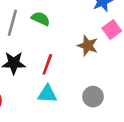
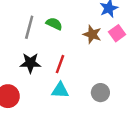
brown star: (88, 46) -> (92, 34), moved

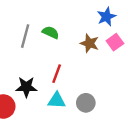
black star: (30, 63) -> (26, 87), moved
gray circle: (100, 93) -> (86, 103), moved

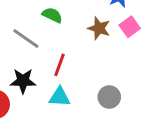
gray line: (25, 36) -> (26, 38), moved, turned -70
gray circle: (86, 103) -> (109, 97), moved

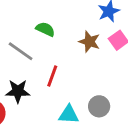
cyan triangle: (60, 97) -> (69, 115), moved

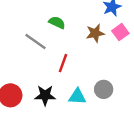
brown star: (89, 42) -> (95, 33), turned -30
black star: (18, 91) -> (45, 95), moved

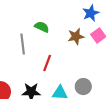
gray line: (35, 42) -> (23, 44), turned 48

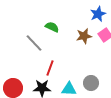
gray line: (23, 44) -> (34, 43), turned -36
red line: (47, 63) -> (50, 68), moved

